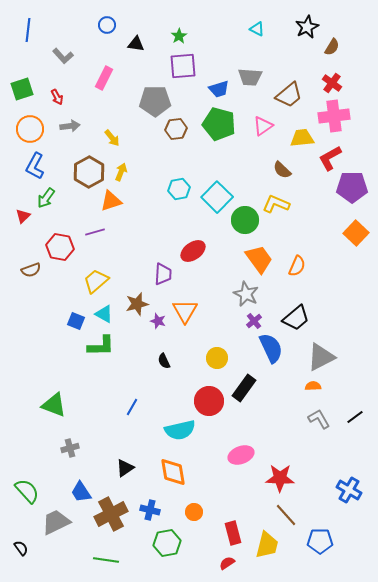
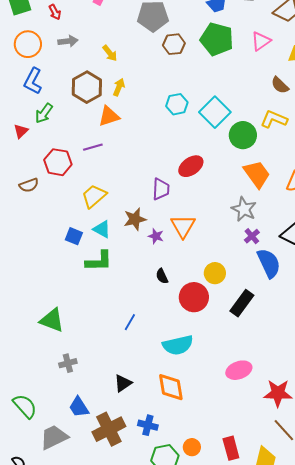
red circle: (209, 401) -> (194, 297), moved
orange circle: (194, 512) -> (192, 447), moved

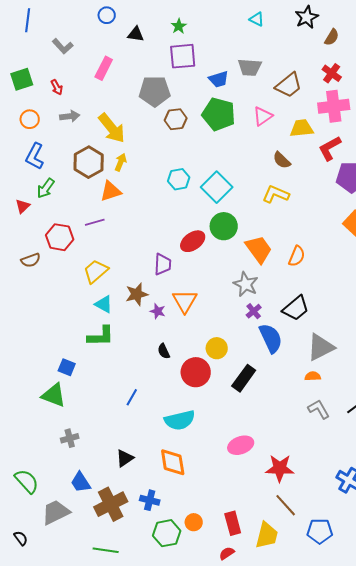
orange circle: (28, 44) -> (30, 119), size x0.7
yellow arrow: (110, 53) -> (112, 128), size x1.8
green circle: (243, 135) -> (224, 226), moved
blue square: (74, 236) -> (67, 367), moved

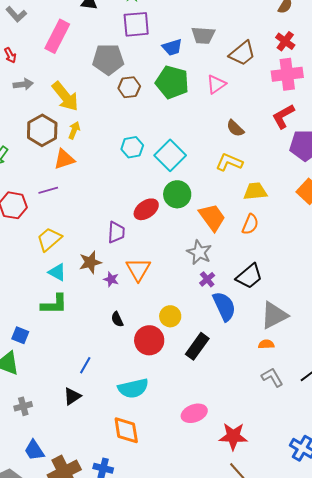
pink rectangle: (104, 68) -> (57, 36), size x1.4
yellow trapezoid: (302, 128) -> (255, 191), moved
black triangle: (125, 458) -> (72, 396), moved

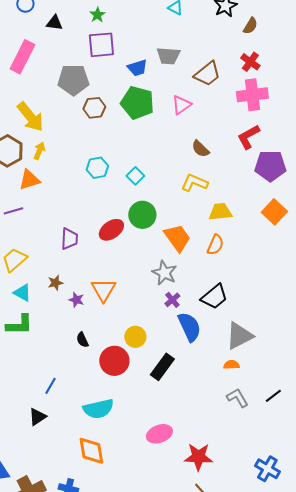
cyan square: (170, 155) -> (135, 176), size x0.6
purple trapezoid: (116, 232) -> (69, 239), moved
brown star: (90, 262) -> (55, 283), size x0.7

